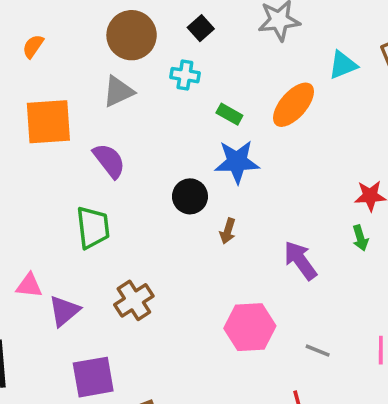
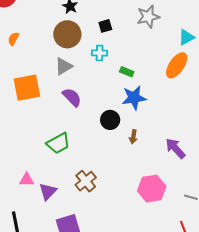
black square: (201, 28) -> (105, 26), turned 32
orange semicircle: (33, 46) -> (13, 39), moved
orange ellipse: (293, 105) -> (177, 65), moved
purple semicircle: (109, 161) -> (72, 97), moved
green trapezoid: (93, 227) -> (58, 143), turned 75

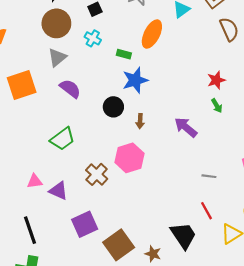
cyan cross: (100, 53) -> (93, 38), turned 35
orange ellipse: (177, 65) -> (152, 34), moved
pink hexagon: (152, 189) -> (129, 158), moved
purple triangle: (48, 191) -> (58, 191), turned -42

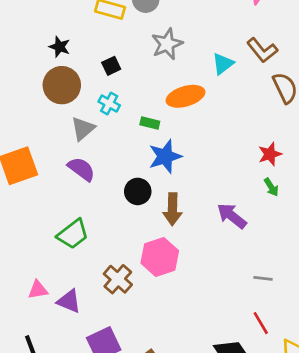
orange ellipse: (152, 34) -> (185, 96), turned 48
gray triangle: (57, 57) -> (83, 129), moved
brown arrow: (140, 121) -> (173, 209), size x1.6

